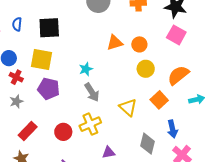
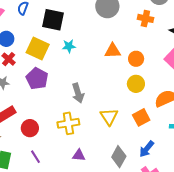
cyan star: (86, 69) -> (69, 46), moved
blue arrow: (172, 129) -> (147, 149), turned 36
red circle: (63, 132) -> (30, 128), moved

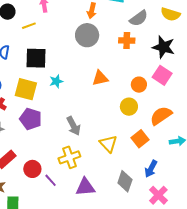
orange circle: (136, 59) -> (139, 85), moved
purple triangle: (79, 155) -> (85, 187), size x1.5
purple line: (36, 157) -> (51, 180), moved

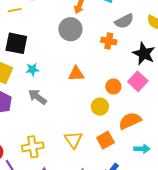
gray arrow: (74, 126) -> (37, 97), moved, turned 144

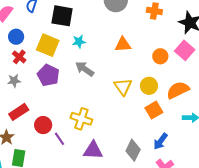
yellow circle: (100, 107) -> (149, 86), moved
yellow triangle: (73, 140) -> (123, 87), moved
yellow cross: (33, 147) -> (81, 119), turned 30

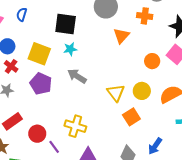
black square: (62, 16) -> (66, 24), moved
orange triangle: (123, 45) -> (121, 36), moved, turned -42
orange square: (154, 110) -> (131, 117), moved

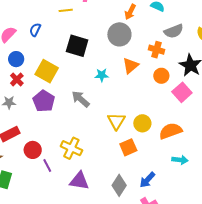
cyan star: (70, 49) -> (102, 75), moved
orange circle: (152, 61) -> (161, 76), moved

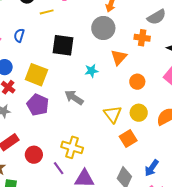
orange circle: (161, 76) -> (137, 82), moved
purple line: (47, 166) -> (59, 168), moved

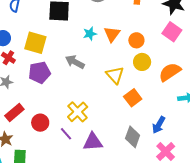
orange triangle: (119, 57) -> (112, 34), moved
purple pentagon: (38, 105) -> (40, 73), turned -30
yellow circle: (139, 113) -> (142, 62), moved
yellow cross: (72, 147) -> (78, 112), turned 35

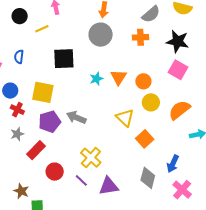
gray arrow: (75, 62) -> (76, 117), moved
red rectangle: (14, 112) -> (36, 150), moved

